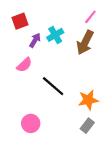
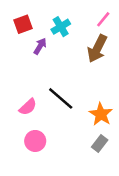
cyan cross: (55, 35) -> (61, 27), moved
pink semicircle: (24, 65) -> (28, 107), moved
orange star: (88, 100) -> (101, 114), turned -30

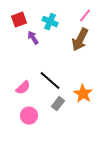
cyan cross: (61, 27) -> (50, 22), turned -35
purple arrow: (40, 46) -> (33, 38), turned -64
gray rectangle: (100, 143) -> (58, 104), moved

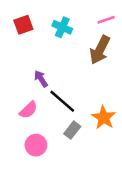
pink line: (85, 16) -> (106, 20), turned 32
purple arrow: (33, 38) -> (41, 79), moved

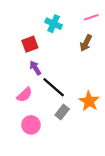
red square: (23, 25) -> (30, 44), moved
brown arrow: (100, 50) -> (86, 43), size x0.7

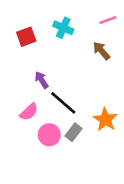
brown arrow: (86, 43) -> (102, 51), turned 112
red square: (30, 44) -> (26, 37), moved
pink circle: (31, 125) -> (49, 135), moved

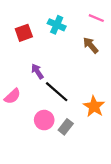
pink line: (108, 20) -> (96, 18), turned 42
pink semicircle: (29, 112) -> (12, 96), moved
gray rectangle: (73, 132) -> (66, 127), moved

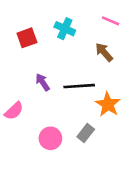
black line: (57, 92) -> (79, 86), moved, turned -45
orange star: (94, 106) -> (108, 104), moved
gray rectangle: (66, 127) -> (86, 133), moved

